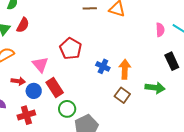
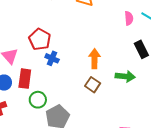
blue cross: (103, 66) -> (52, 58), moved
red rectangle: (55, 87) -> (25, 79), turned 42

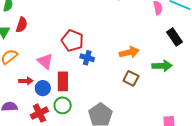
orange arrow: (94, 59) -> (129, 52), turned 84
green circle: (38, 100) -> (63, 105), moved

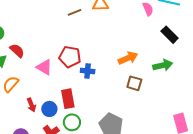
red semicircle: (22, 25) -> (17, 51), turned -56
pink triangle: (45, 61) -> (44, 67), moved
red arrow: (26, 81) -> (31, 105), turned 80

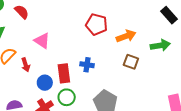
red semicircle: (17, 51) -> (22, 12), moved
red pentagon: (70, 57) -> (97, 24), moved
blue cross: (88, 71) -> (87, 65), moved
red arrow: (31, 105) -> (26, 65), moved

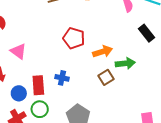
green arrow: (160, 45) -> (125, 63), moved
brown square: (131, 62) -> (106, 77), turned 35

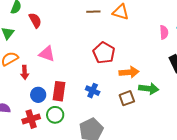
pink triangle: (18, 51) -> (47, 54), turned -30
blue cross: (62, 78) -> (93, 91), moved

